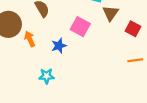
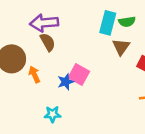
pink square: (80, 27) -> (79, 75), moved

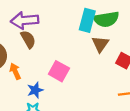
green semicircle: (127, 22) -> (106, 19), size x1.5
blue star: (66, 82) -> (35, 90), moved

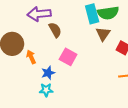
cyan rectangle: (87, 20) -> (92, 14), turned -30
brown semicircle: (28, 39) -> (55, 30), moved

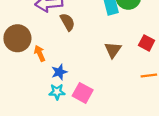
brown triangle: (103, 34) -> (113, 50), moved
pink square: (68, 57) -> (83, 93), moved

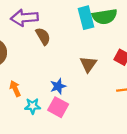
orange arrow: (40, 53) -> (15, 89), moved
blue star: (59, 72) -> (58, 86), moved

